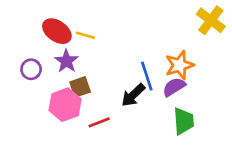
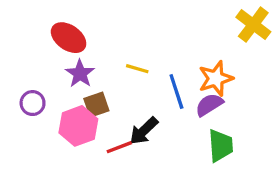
yellow line: (85, 35) -> (137, 69), moved
purple circle: (31, 69) -> (33, 103), moved
black arrow: (133, 95) -> (144, 131), moved

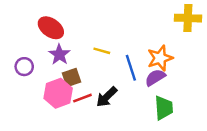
yellow cross: (253, 25) -> (188, 18), turned -35
purple circle: (33, 103) -> (24, 67), moved
red line: (119, 147) -> (82, 98), moved

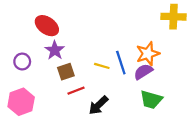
yellow line: (102, 51) -> (102, 66), moved
pink hexagon: (58, 93) -> (21, 102), moved
black arrow: (107, 97) -> (98, 105), moved
green trapezoid: (164, 108) -> (151, 100), turned 110

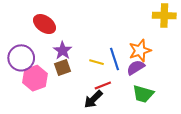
purple star: (55, 50) -> (63, 51), moved
purple circle: (22, 61) -> (21, 58), size x1.6
red line: (76, 91) -> (103, 85), moved
pink hexagon: (21, 102) -> (35, 78), moved

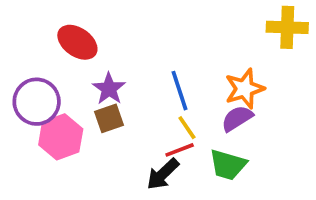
blue line: (114, 59) -> (180, 91), moved
yellow line: (96, 62) -> (187, 128), moved, turned 40
green trapezoid: (143, 94) -> (228, 165), moved

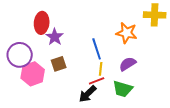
red ellipse: (77, 42) -> (42, 23), turned 60
purple star: (109, 89) -> (55, 37), moved
orange star: (245, 89) -> (127, 33), moved, turned 30
yellow line: (187, 128) -> (101, 69), turned 40

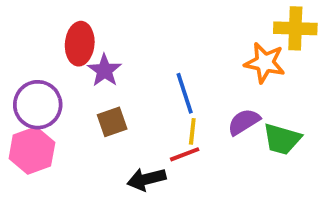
orange star: (127, 33) -> (265, 63), moved
pink hexagon: (33, 74) -> (32, 150), moved
green trapezoid: (123, 89) -> (282, 139), moved
black arrow: (88, 94) -> (146, 179), moved, turned 30

